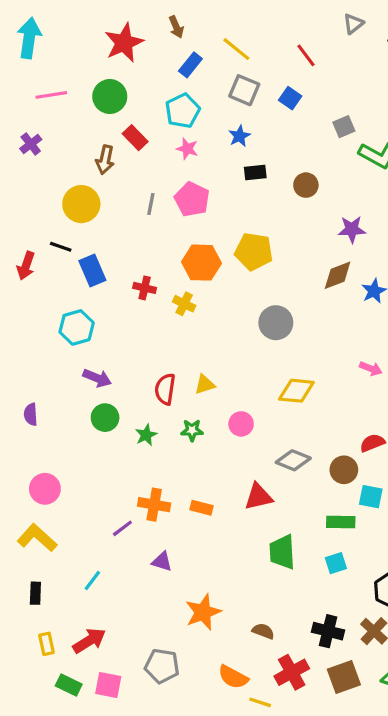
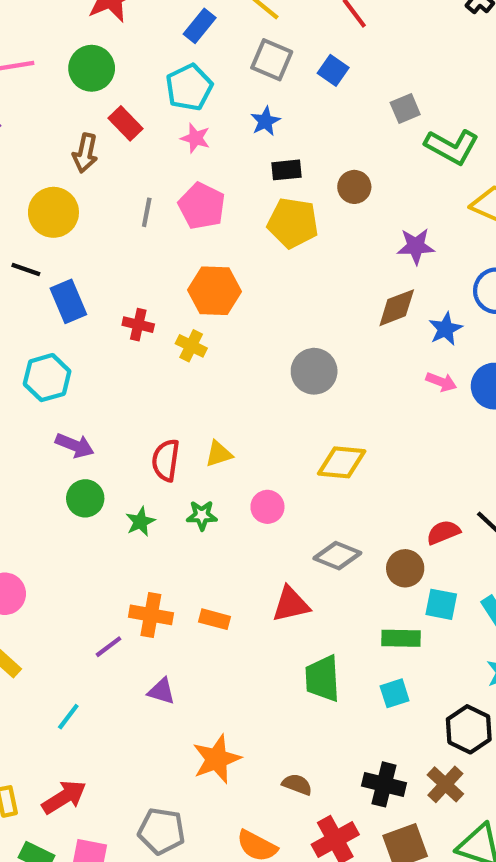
yellow pentagon: (254, 252) -> (293, 223), moved
pink arrow: (371, 369) -> (441, 382), moved

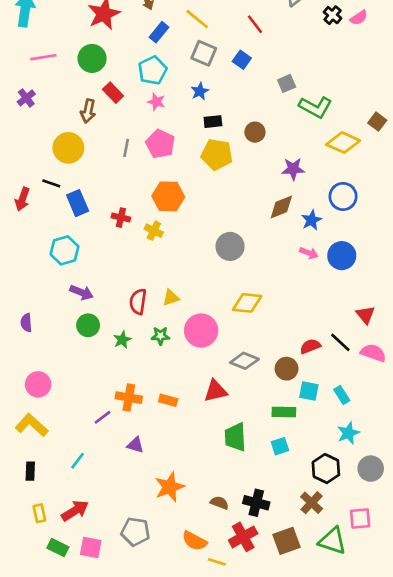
pink circle: (267, 507) -> (201, 331), size x1.6
black cross: (384, 784) -> (256, 503), moved

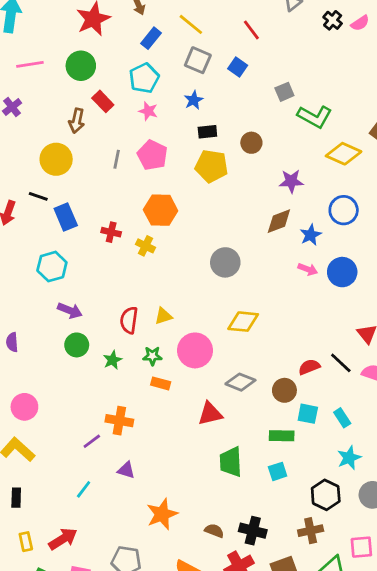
orange rectangle: (168, 400) -> (161, 383), moved
cyan line: (78, 461) -> (84, 489), moved
brown cross: (312, 503) -> (311, 531), turned 35

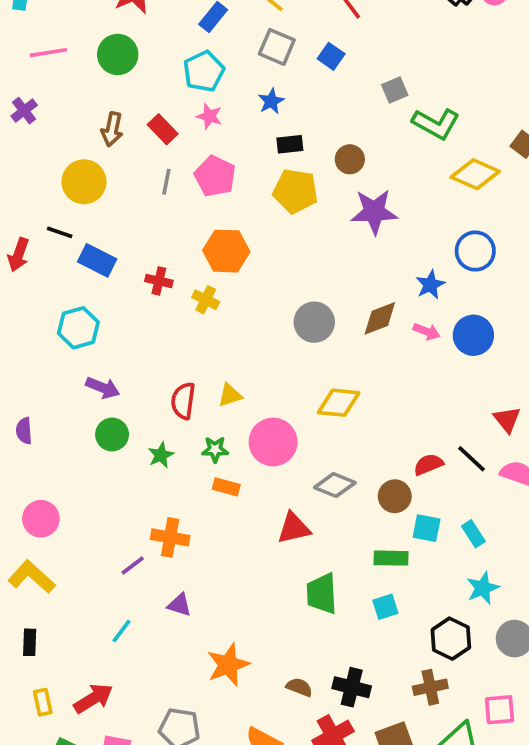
red rectangle: (103, 101) -> (163, 129), moved
purple star: (291, 181) -> (374, 212), moved, size x1.4
blue rectangle: (66, 217) -> (97, 260), turned -40
brown diamond: (279, 221) -> (380, 318), moved

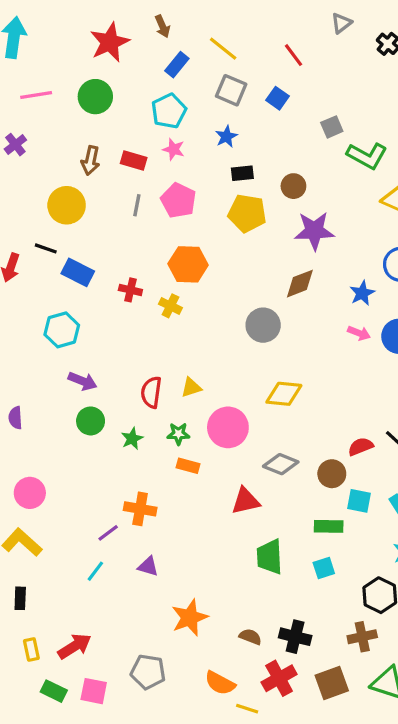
red rectangle: (163, 129) -> (134, 161), turned -30
brown diamond: (380, 318) -> (300, 284), moved
cyan line: (121, 631) -> (95, 571), moved

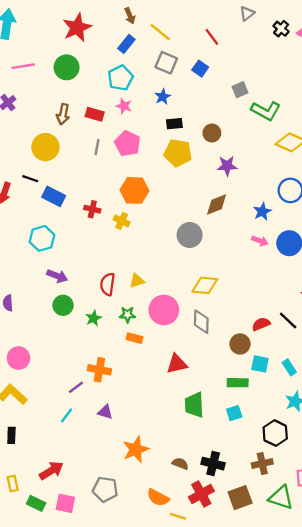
brown arrow: (162, 26) -> (130, 16), moved
purple star: (314, 231) -> (227, 166), size x0.7
gray diamond: (281, 464) -> (201, 322), moved, turned 70
yellow rectangle: (31, 649) -> (13, 483), moved

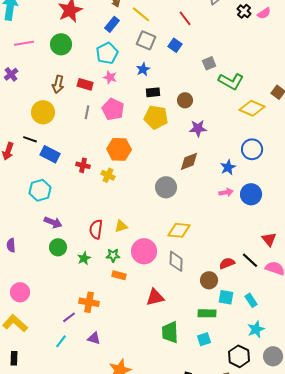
pink arrow: (260, 241) -> (226, 192), turned -32

